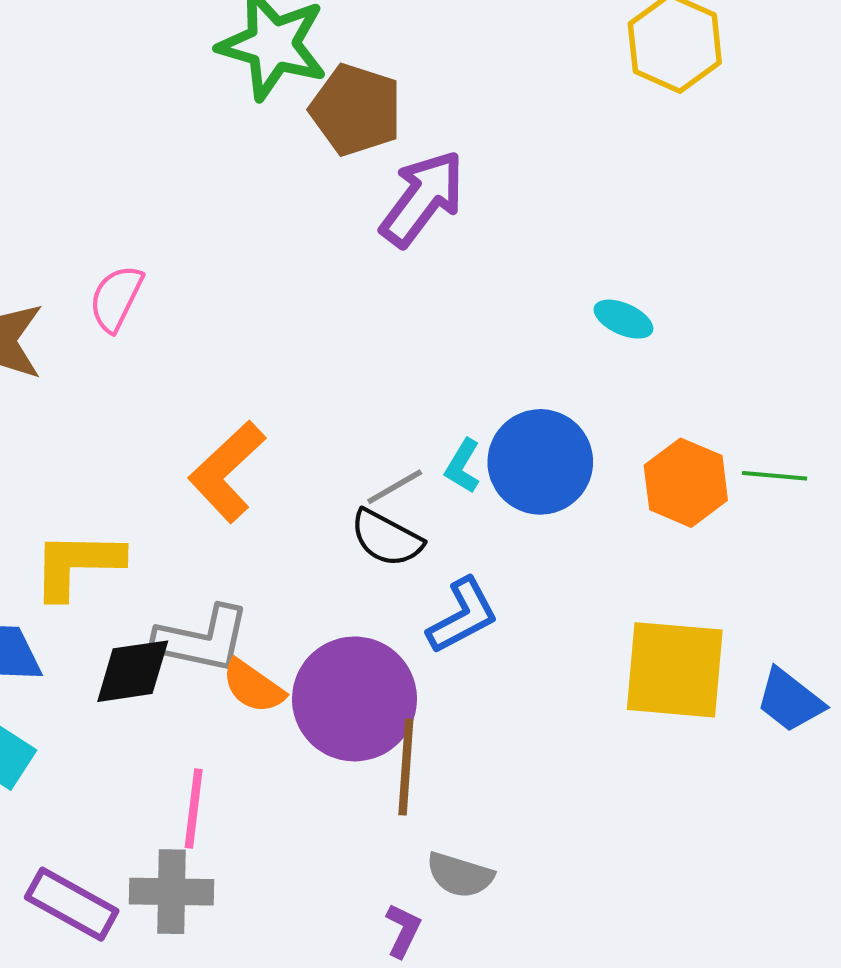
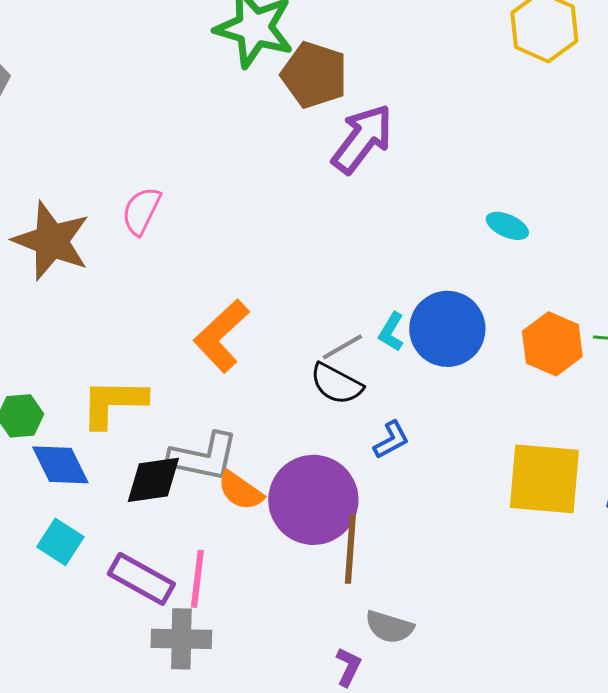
blue L-shape: (463, 616) -> (391, 440), size x0.7
purple rectangle: (72, 904) -> (141, 579), moved

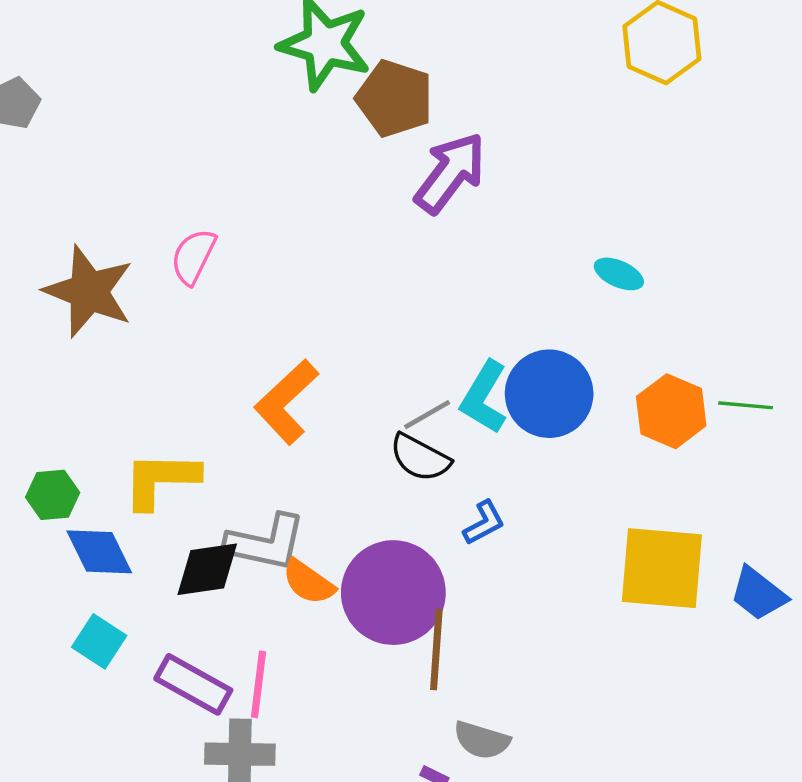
cyan L-shape: (391, 332) -> (484, 397), size x1.6

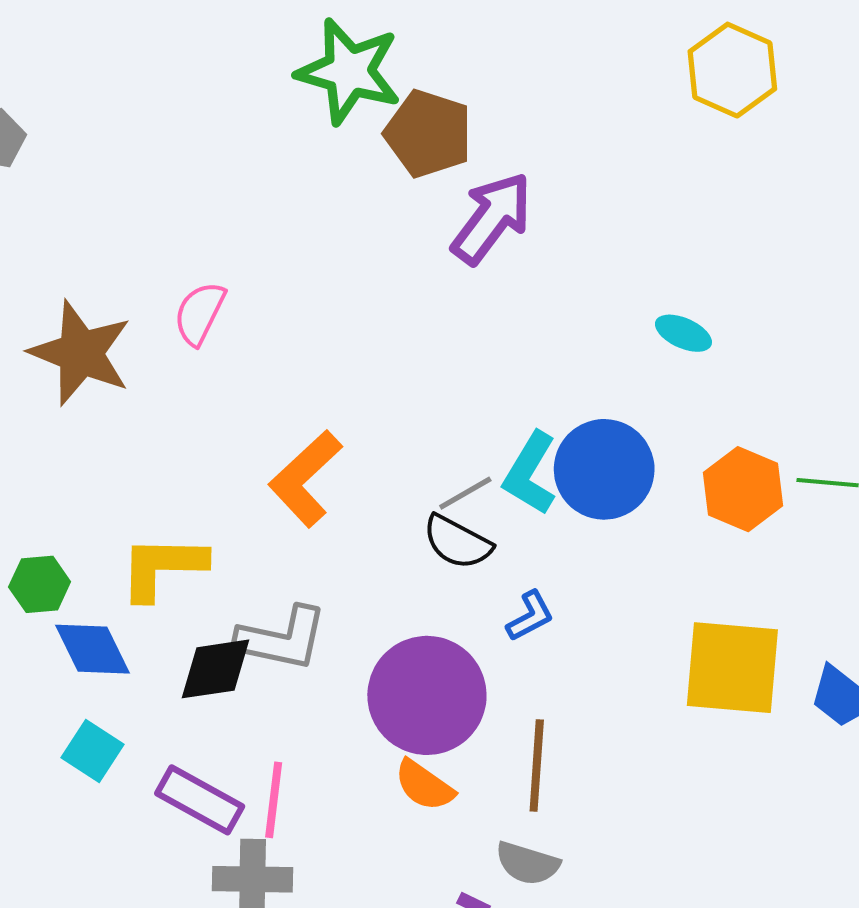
orange semicircle: (308, 582) -> (424, 785), moved
brown line: (436, 650) -> (537, 765), moved

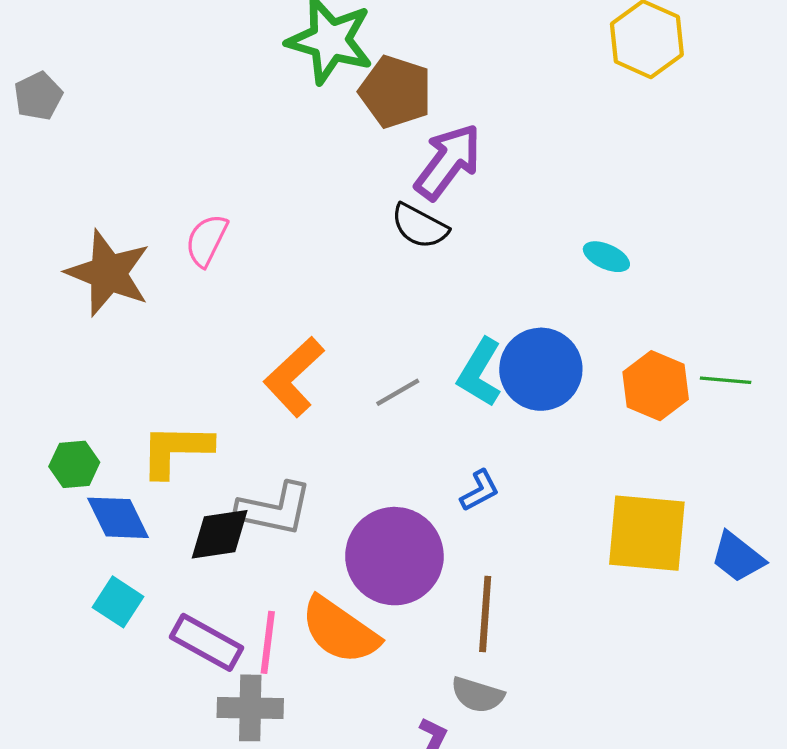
gray line: (465, 493) -> (398, 392), moved
black semicircle: (457, 542) -> (420, 226), moved
orange semicircle: (424, 785) -> (340, 630), moved, size x1.6

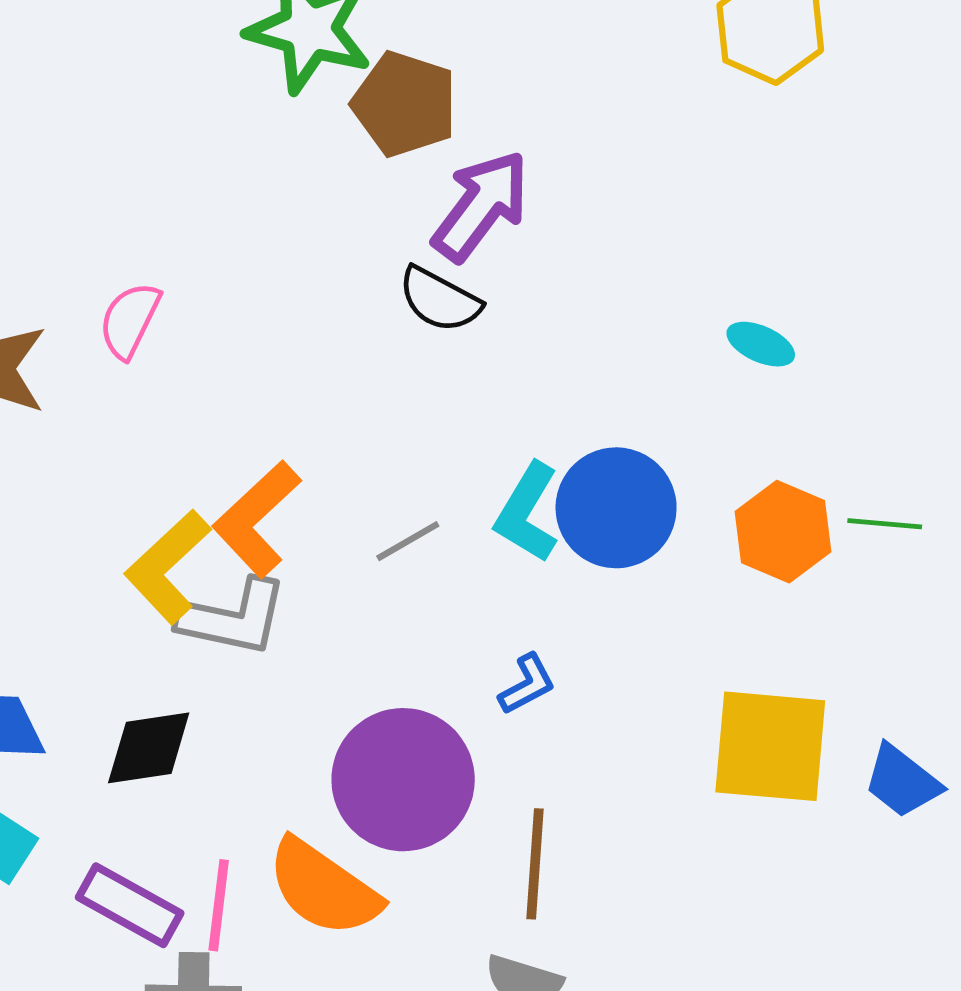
cyan ellipse: (606, 257) -> (761, 344), moved
yellow L-shape: (176, 450) -> (168, 567), moved, turned -44
gray L-shape: (274, 509) -> (233, 618), moved

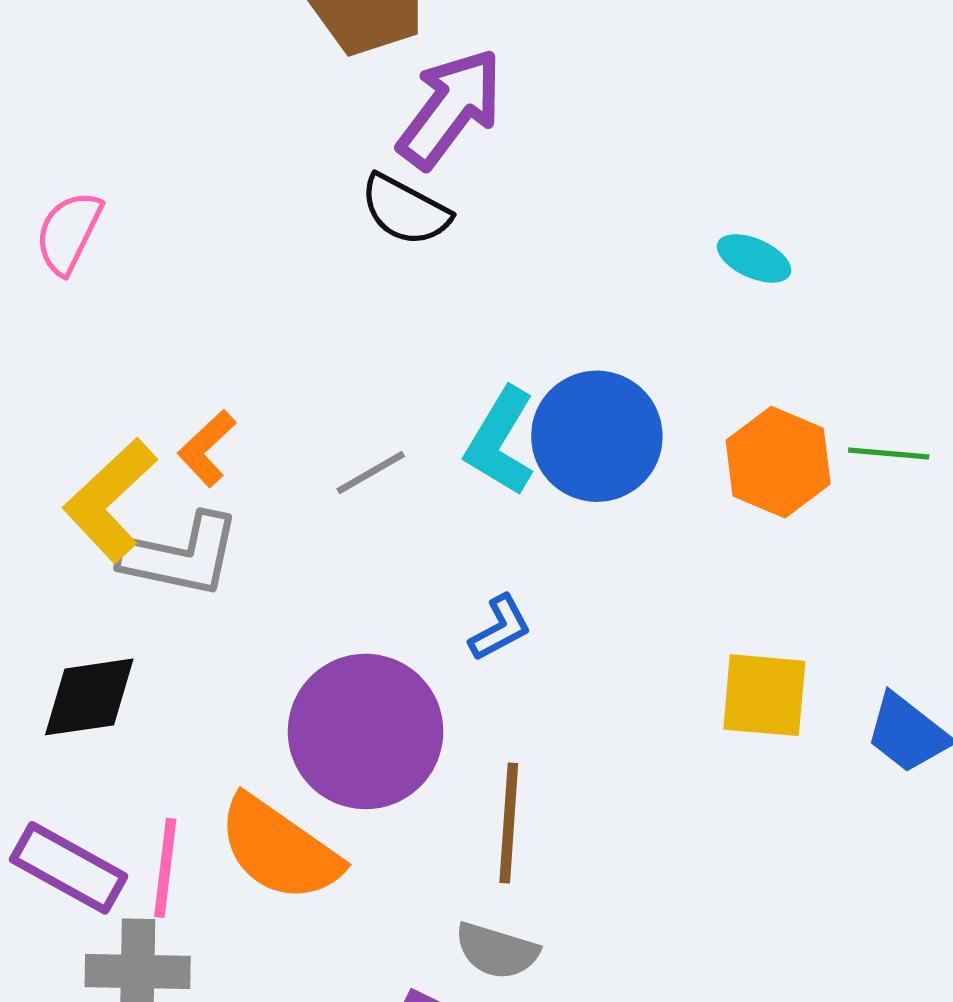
orange L-shape: (257, 519) -> (207, 448), size x0.6
yellow square: (770, 746) -> (764, 695), size x0.7

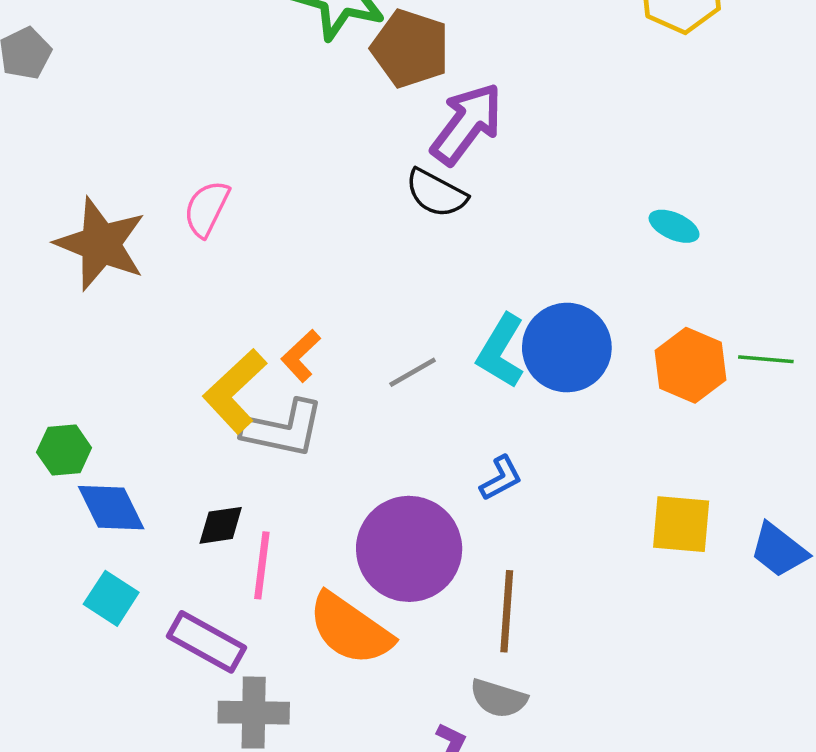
black diamond: (89, 697) -> (221, 525), size x0.7
pink line: (165, 868) -> (262, 565), moved

